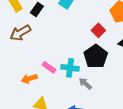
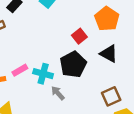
pink rectangle: (49, 67) -> (20, 70), turned -72

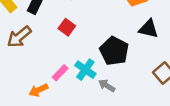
red square: (79, 36) -> (67, 27), moved
cyan cross: (43, 74) -> (85, 70), turned 36

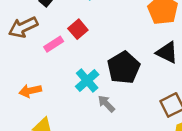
pink rectangle: (60, 73) -> (54, 44), moved

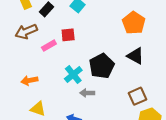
red square: (78, 29) -> (68, 35), turned 32
gray arrow: (106, 104) -> (87, 93), turned -48

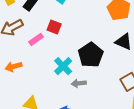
red square: (68, 35) -> (54, 27), turned 32
orange arrow: (29, 80) -> (14, 67), moved

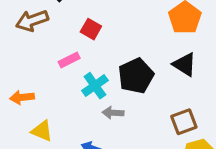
pink rectangle: (36, 39) -> (69, 60), moved
orange arrow: (14, 67) -> (22, 97), moved

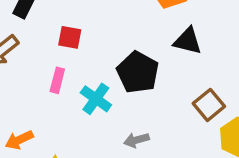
pink rectangle: (69, 60) -> (57, 80), turned -30
gray arrow: (113, 113) -> (136, 140), moved

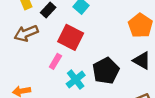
red square: (70, 37) -> (71, 37), size x1.6

